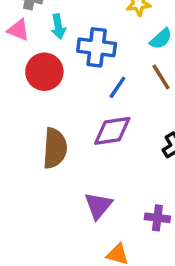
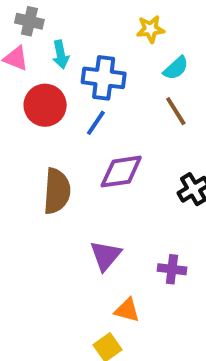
blue line: (117, 87) -> (96, 123), moved

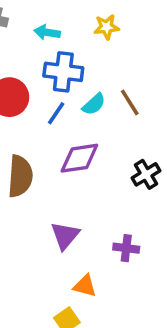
cyan arrow: (61, 54) -> (47, 32), moved, turned 110
cyan semicircle: (176, 68) -> (94, 104), moved

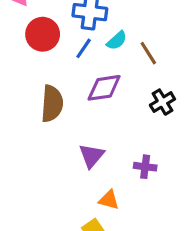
brown line: (130, 102) -> (148, 53), moved

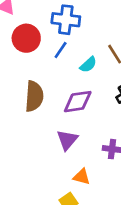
cyan semicircle: (117, 41) -> (88, 65), moved
purple diamond: (104, 88) -> (78, 102), moved

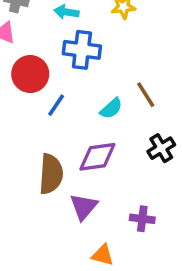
blue line: (61, 50) -> (56, 105), moved
brown semicircle: (34, 96) -> (51, 174), moved

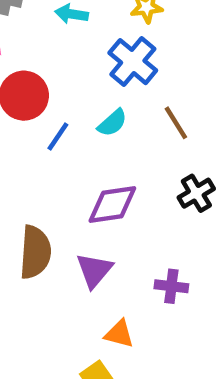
blue cross: (82, 50) -> (133, 62), moved, turned 33
cyan semicircle: (111, 108) -> (112, 123), moved
brown semicircle: (51, 174) -> (35, 252), moved

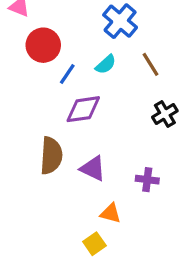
purple diamond: (112, 205) -> (83, 109), moved
purple triangle: (94, 270) -> (93, 168), turned -44

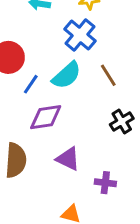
cyan semicircle: (106, 64) -> (67, 75), size x1.5
purple triangle: (93, 168) -> (68, 159), moved

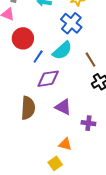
brown line: (108, 75) -> (90, 60), moved

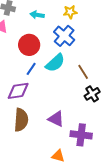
red circle: (23, 38) -> (29, 45), moved
purple diamond: (48, 79) -> (18, 91), moved
purple cross: (88, 123) -> (81, 135), size x1.5

